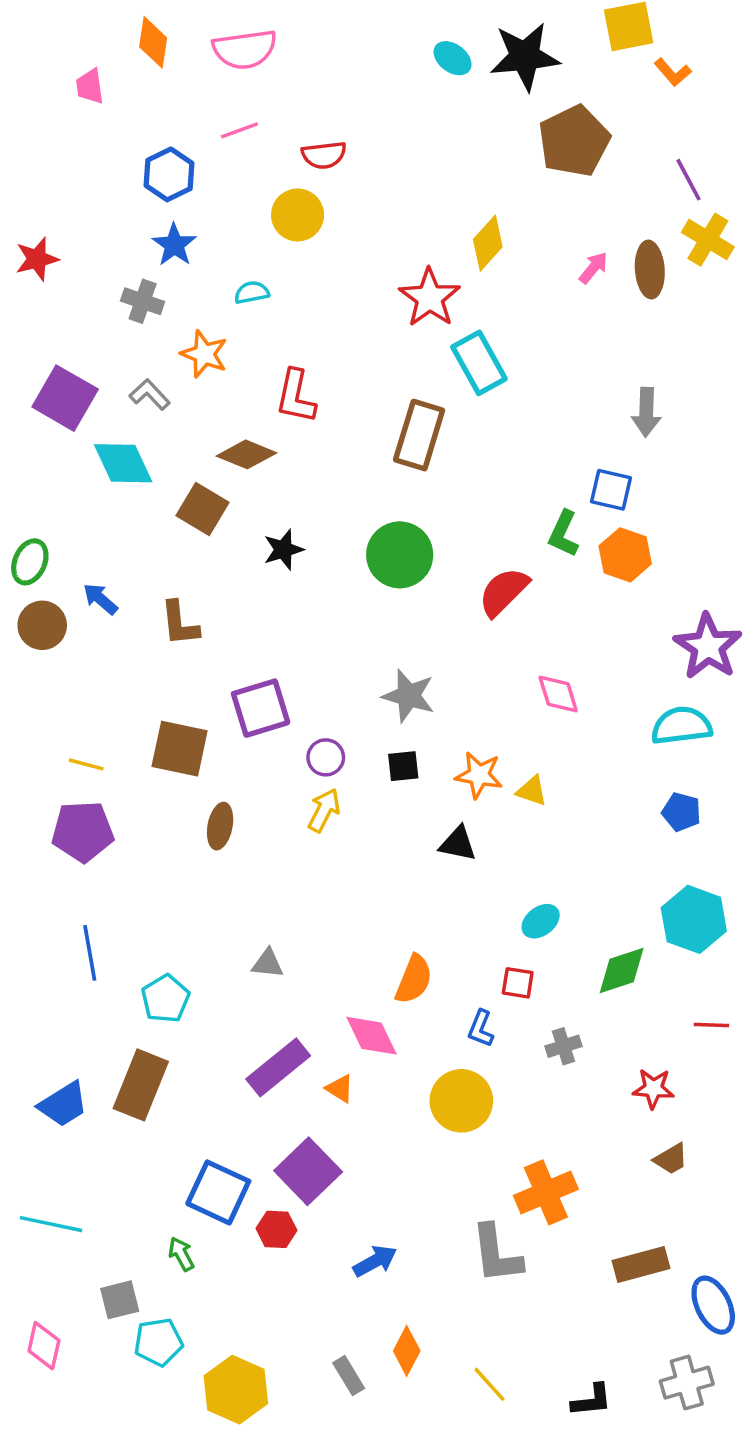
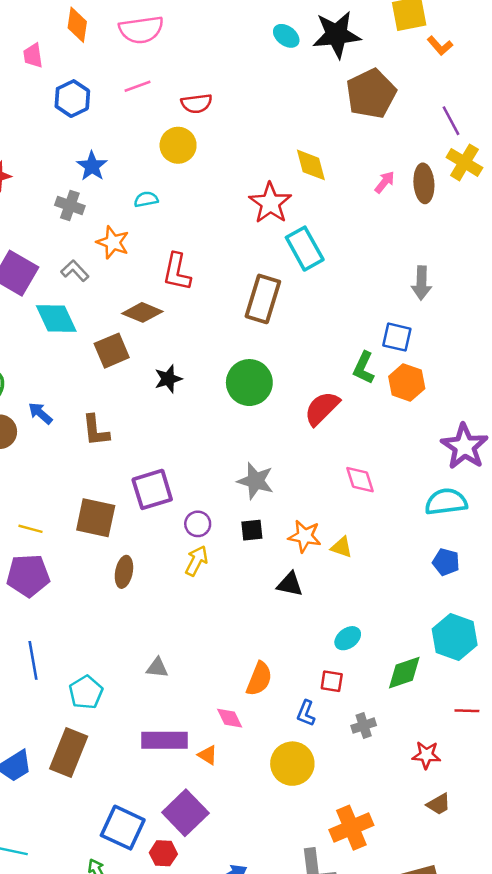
blue hexagon: (169, 174) -> (72, 99), moved
yellow diamond: (488, 243) -> (311, 165), turned -57
brown square: (202, 509) -> (112, 351), turned 36
pink diamond: (372, 1036) -> (230, 718), size x0.7
purple rectangle: (278, 1067) -> (165, 740), turned 39

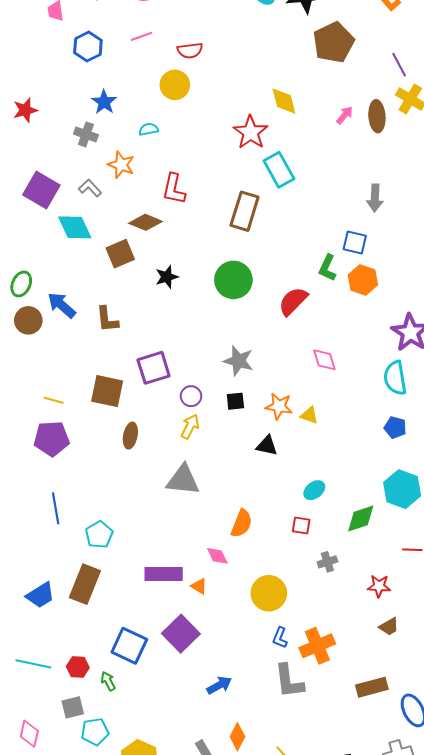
blue arrow: (40, 413) -> (62, 305), size x1.4
cyan semicircle: (446, 502) -> (395, 378), turned -92
gray triangle: (157, 668) -> (183, 480), moved, size x1.8
blue L-shape: (306, 713) -> (280, 638), moved
red hexagon: (163, 853) -> (78, 667), moved

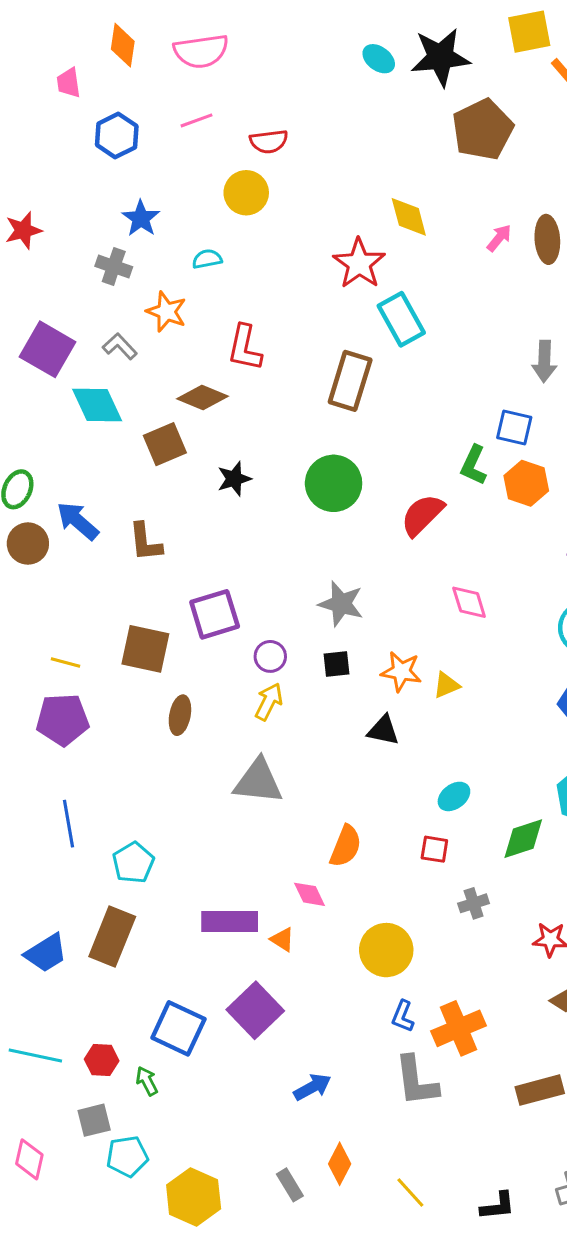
yellow triangle: (309, 415) -> (446, 685), turned -42

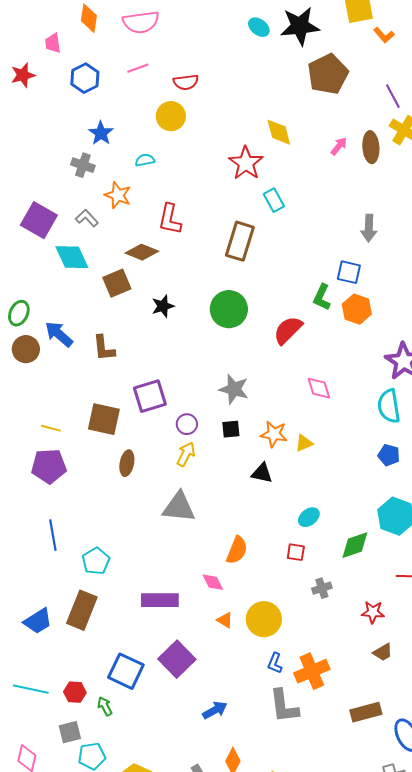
red star: (23, 230) -> (23, 75), moved
cyan rectangle: (401, 319) -> (274, 200), size x0.7
orange triangle: (282, 939) -> (225, 620), moved

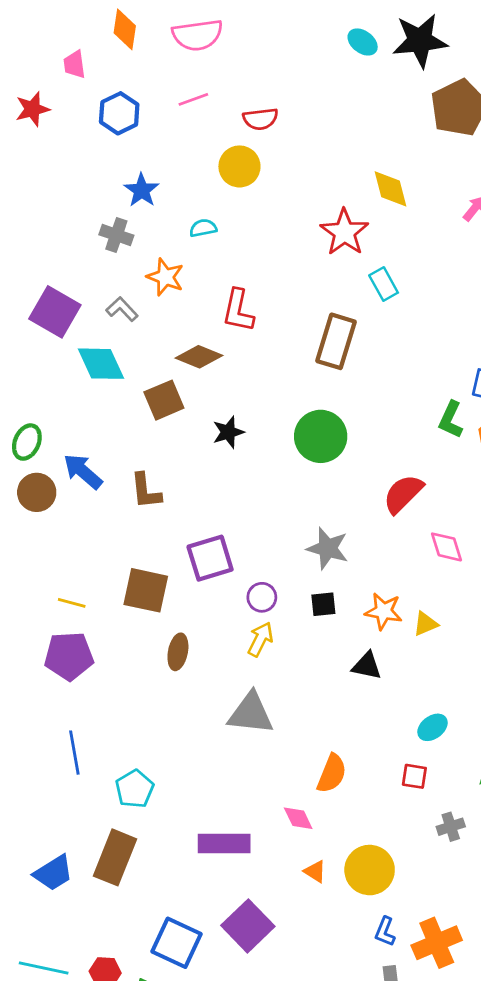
red semicircle: (288, 330) -> (403, 494), moved

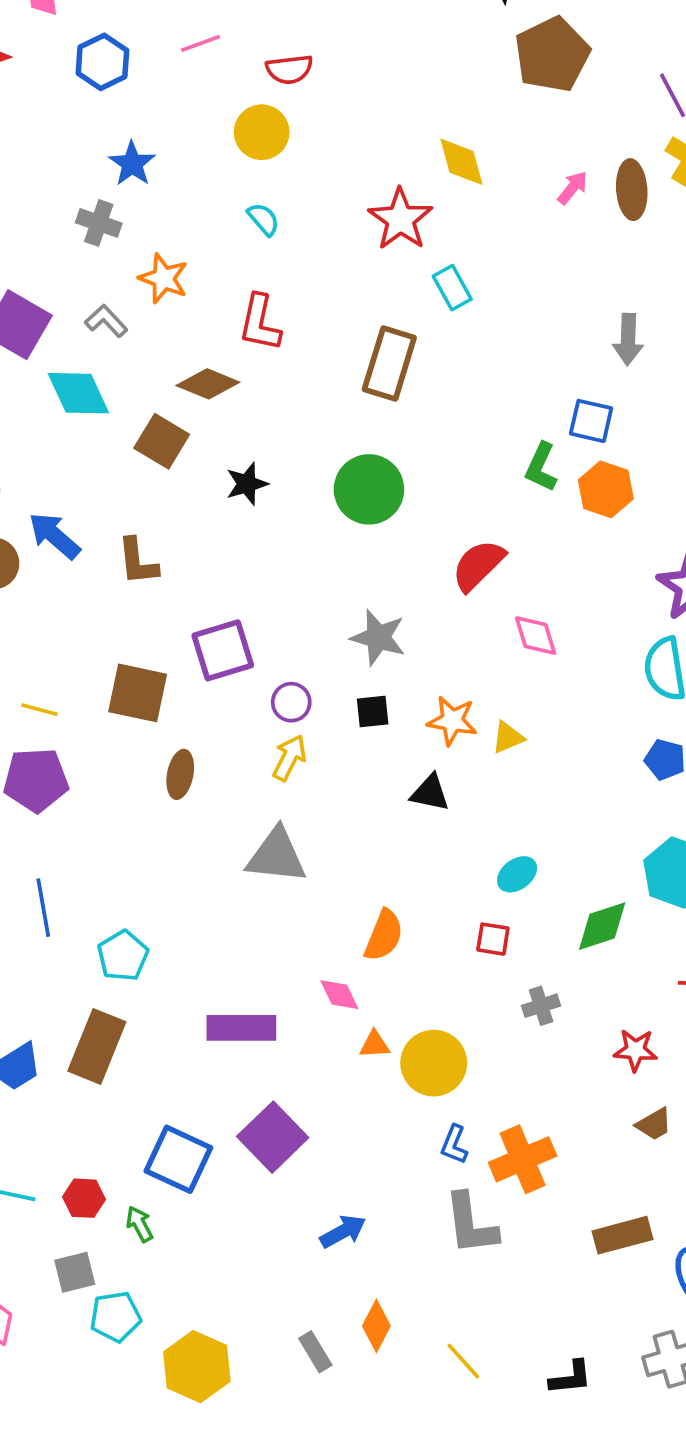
cyan semicircle: (203, 228) -> (263, 219), moved, turned 60
brown square: (164, 400) -> (162, 441), turned -36
orange triangle: (315, 871) -> (375, 1045), moved, turned -35

